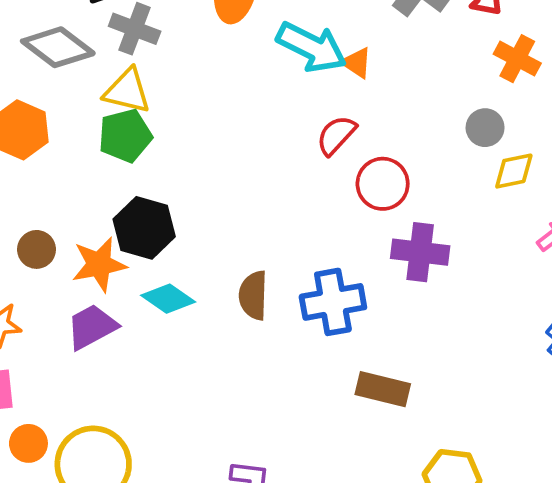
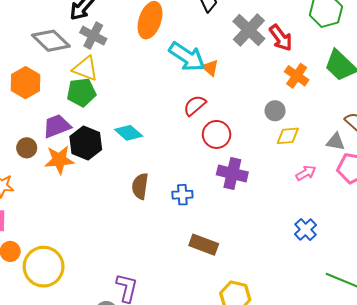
cyan diamond: (168, 299) -> (129, 133), moved
blue cross: (333, 302) -> (182, 195), size x0.6
purple trapezoid: (92, 327) -> (57, 126), moved

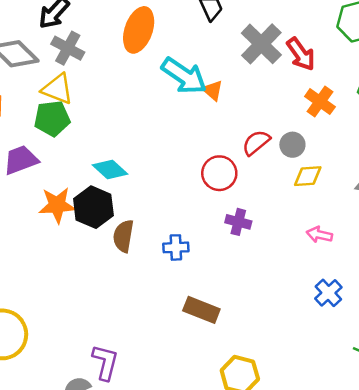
red semicircle: (195, 105) -> (256, 143), moved
black hexagon: (86, 143) -> (93, 207), moved
orange star: (59, 160) -> (57, 205), moved
purple cross: (232, 173) -> (238, 222), size x0.7
pink arrow: (306, 173) -> (319, 235), moved, turned -138

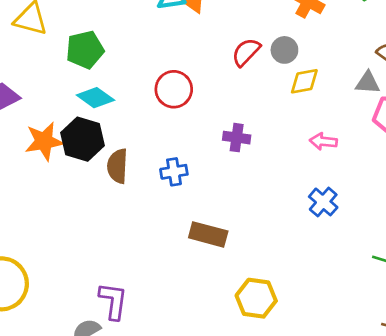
green pentagon: (52, 118) -> (85, 50), moved
red circle: (219, 173) -> (174, 89), moved
blue cross: (328, 293) -> (323, 202), moved

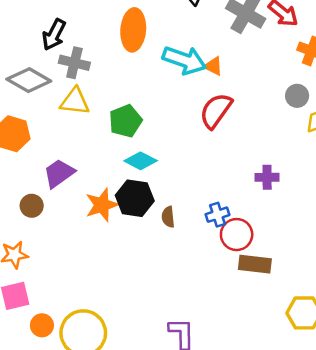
red semicircle: (246, 52) -> (216, 111), moved, size x1.4
red circle: (174, 89) -> (237, 235), moved
brown semicircle: (117, 166) -> (168, 217), size x0.7

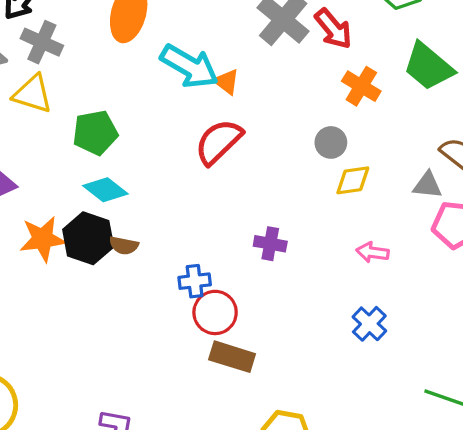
brown semicircle: (168, 217) -> (124, 245), moved, turned -84

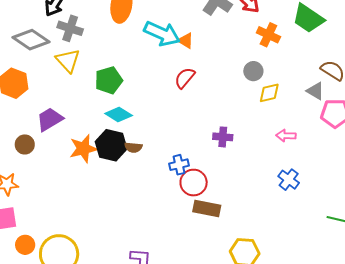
yellow triangle: (33, 94) -> (68, 61), turned 36
red semicircle: (219, 142) -> (185, 78), size x0.7
gray triangle: (428, 185) -> (315, 91), turned 30

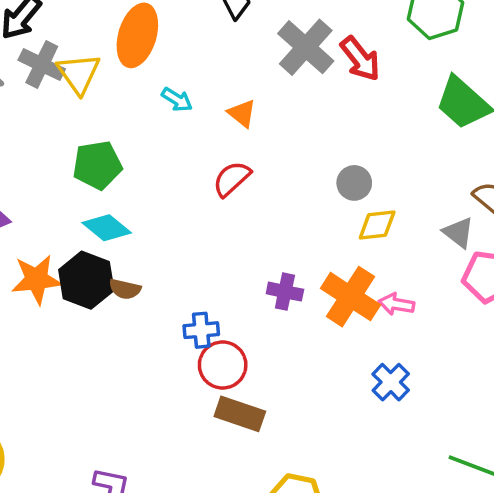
cyan arrow: (162, 34) -> (177, 100), moved, size x0.5
orange cross: (268, 35) -> (350, 297), moved, size x1.4
yellow triangle: (68, 61) -> (79, 73), moved

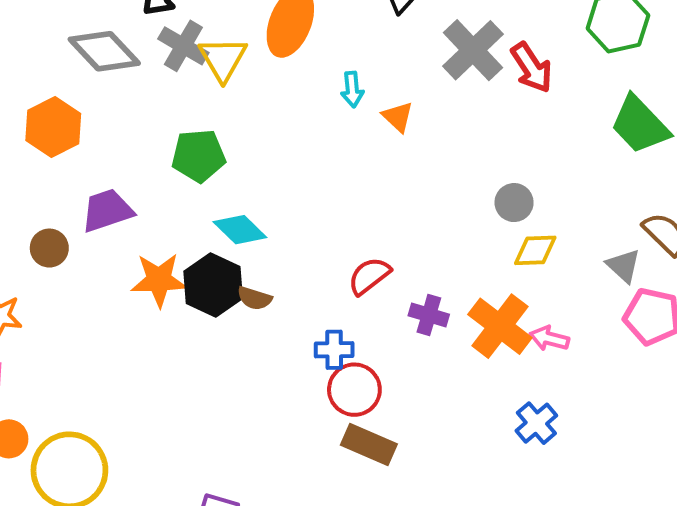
cyan arrow: (177, 100) -> (352, 89), moved, turned 48
green pentagon: (97, 165) -> (199, 156), moved
red semicircle: (232, 179) -> (369, 276), moved

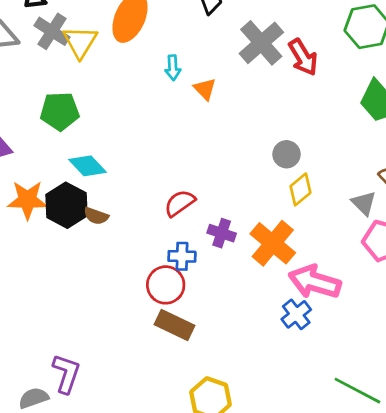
yellow diamond: (535, 250) -> (300, 189), turned -40
pink arrow: (549, 338) -> (315, 282), moved, size x1.8
blue cross: (334, 350) -> (182, 256), moved

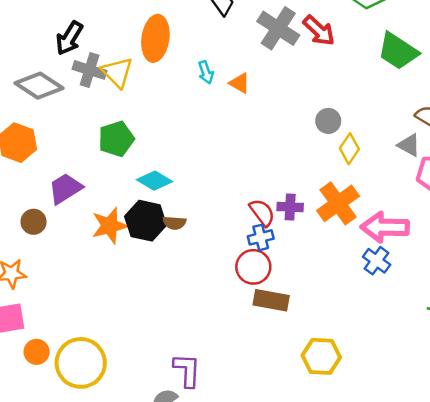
red semicircle: (180, 203) -> (262, 213), moved, turned 104
orange cross: (273, 243) -> (338, 203), turned 30

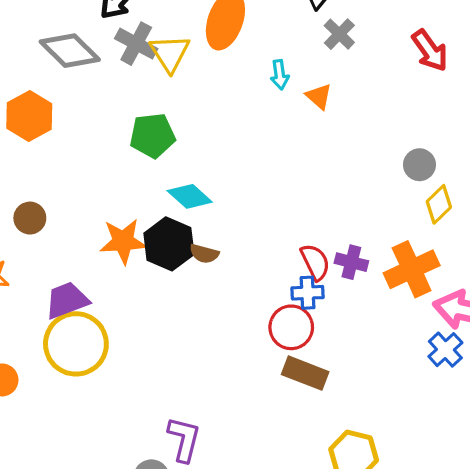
gray cross: (278, 28) -> (339, 34), moved, size x0.6
purple trapezoid: (65, 189) -> (67, 300), moved
yellow circle: (81, 363) -> (76, 344), moved

